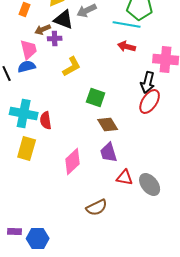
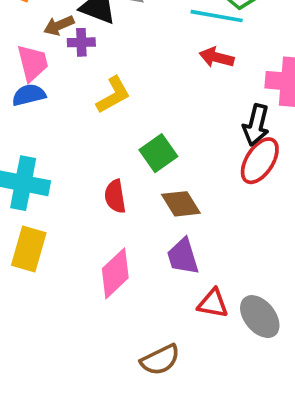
green square: (96, 98) -> (158, 153), turned 36
red semicircle: (46, 120) -> (115, 196), moved

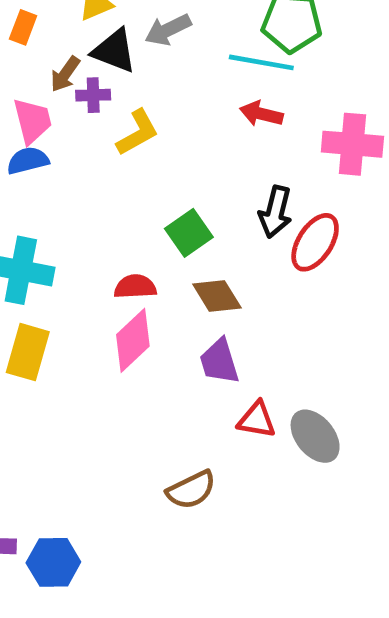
brown arrow: (59, 25) -> (65, 74), turned -32
yellow L-shape: (113, 95) -> (138, 133), moved
black arrow: (256, 125) -> (275, 212), moved
red semicircle: (115, 196) -> (135, 287), turned 96
pink diamond: (115, 273) -> (133, 340), moved

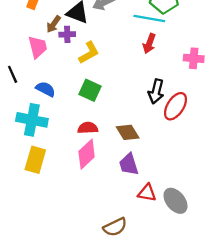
red arrow: (261, 114) -> (149, 44), turned -84
pink cross: (352, 144) -> (194, 58), size x0.7
blue semicircle: (28, 161) -> (46, 89), moved, turned 42
green square: (189, 233) -> (90, 90), moved, turned -30

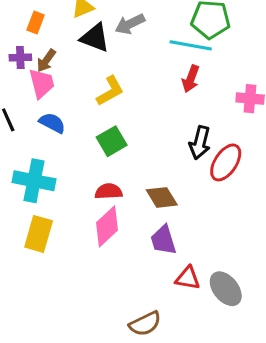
brown arrow: (54, 24) -> (46, 61), moved
purple cross: (67, 34) -> (20, 58), moved
blue semicircle: (46, 89) -> (52, 123), moved
green square: (90, 90) -> (112, 141), turned 35

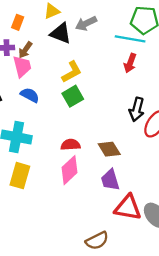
green square: (112, 141) -> (73, 96), moved
red triangle: (188, 278) -> (128, 208), size x1.5

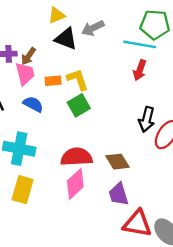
orange rectangle: (18, 22) -> (53, 81), moved, turned 64
yellow L-shape: (72, 72) -> (78, 80), turned -80
red semicircle: (71, 145) -> (76, 157), size x1.5

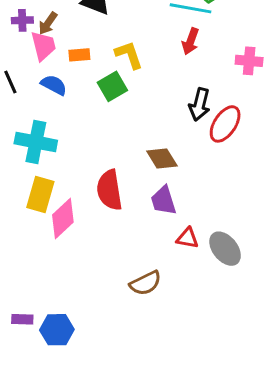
yellow L-shape: (78, 80) -> (129, 55), moved
red semicircle: (76, 157) -> (109, 190), moved, turned -96
pink diamond: (75, 184) -> (63, 219), moved
red triangle: (137, 224) -> (187, 238), size x0.6

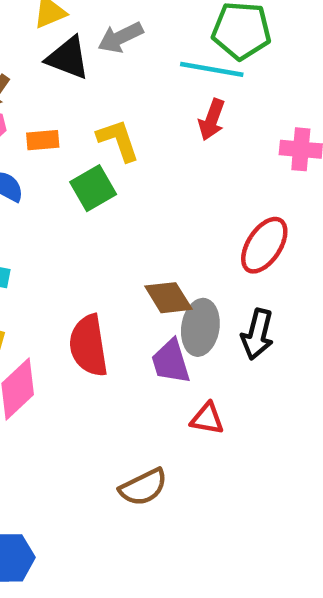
black arrow: (200, 104) -> (257, 334), moved
gray ellipse: (225, 249) -> (200, 327), moved, turned 48

